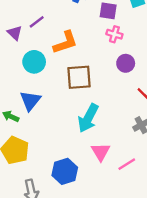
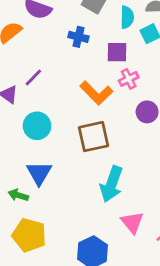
pink cross: (114, 34) -> (129, 79), turned -35
orange L-shape: (65, 42) -> (96, 93), moved, turned 72

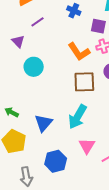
purple line: (33, 77) -> (38, 22), moved
brown square: (94, 137) -> (84, 82), moved
blue triangle: (39, 173) -> (43, 123), moved

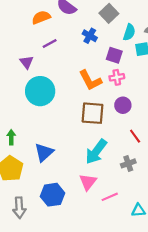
cyan circle: (34, 67) -> (40, 91), size x1.4
green arrow: (12, 112) -> (11, 137), turned 56
cyan arrow: (78, 117) -> (96, 152), moved

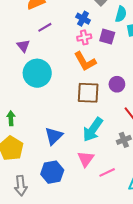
pink cross: (117, 77) -> (84, 37), moved
blue triangle: (44, 152) -> (54, 136), moved

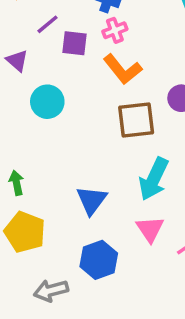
purple square: (107, 37) -> (74, 43), moved
cyan circle: (37, 73) -> (47, 102), size x0.7
gray arrow: (21, 186) -> (51, 291), turned 90

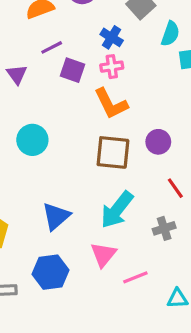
cyan circle: (47, 102) -> (32, 140), moved

